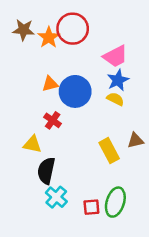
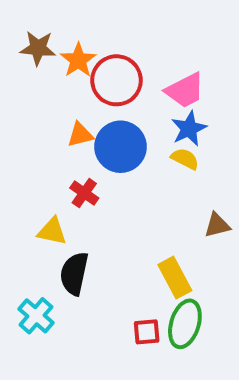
red circle: (73, 29) -> (116, 80), moved
yellow rectangle: (109, 151) -> (175, 278), moved
cyan cross: (56, 197) -> (36, 316), moved

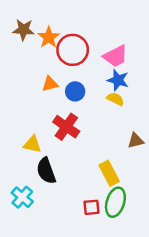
blue star: (189, 129) -> (118, 80), turned -30
blue circle: (121, 147) -> (75, 91), size x0.6
red cross: (84, 193) -> (66, 127), moved, size x1.5
black semicircle: (74, 274) -> (46, 171), turned -32

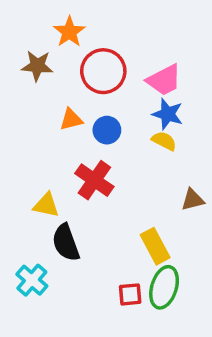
brown star: (24, 30) -> (37, 66), moved
orange star: (49, 37) -> (69, 32), moved

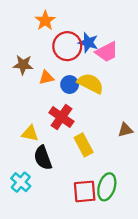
brown star: (37, 66) -> (23, 65), moved
blue star: (168, 114) -> (88, 43), moved
yellow semicircle: (164, 141) -> (91, 83), moved, size x1.6
yellow rectangle: (155, 246) -> (84, 145), moved
red square: (130, 294) -> (85, 191), size x1.5

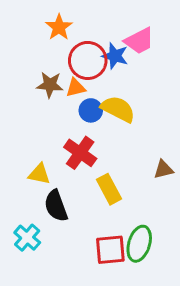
pink trapezoid: (107, 52) -> (139, 41), moved
brown star: (23, 65) -> (50, 85), moved
orange triangle: (46, 78) -> (76, 88), moved

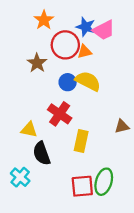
blue star: (115, 56) -> (86, 27), moved
brown star: (50, 85) -> (37, 63), turned 30
orange triangle: (76, 88) -> (85, 52), moved
yellow rectangle: (109, 189) -> (81, 141), turned 40

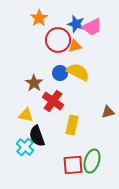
brown star: (37, 63) -> (34, 83), moved
cyan cross: (20, 177) -> (25, 147), moved

